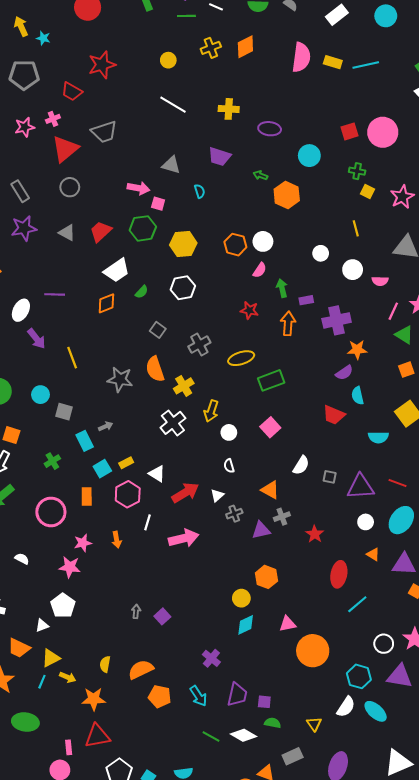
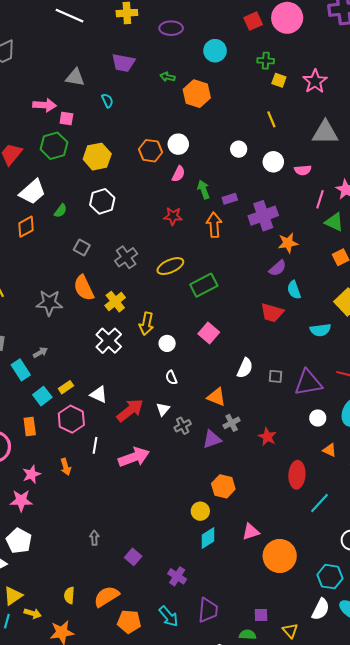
purple square: (162, 616) -> (133, 557), moved
purple square: (264, 702) -> (261, 615), moved

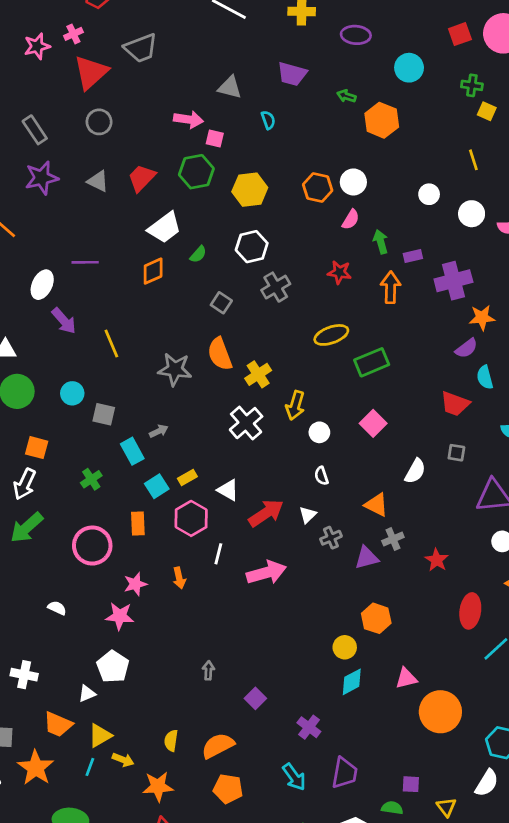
gray cross: (126, 257) -> (276, 287), moved
gray square: (275, 376) -> (456, 453), moved
orange pentagon: (129, 622) -> (228, 789), moved

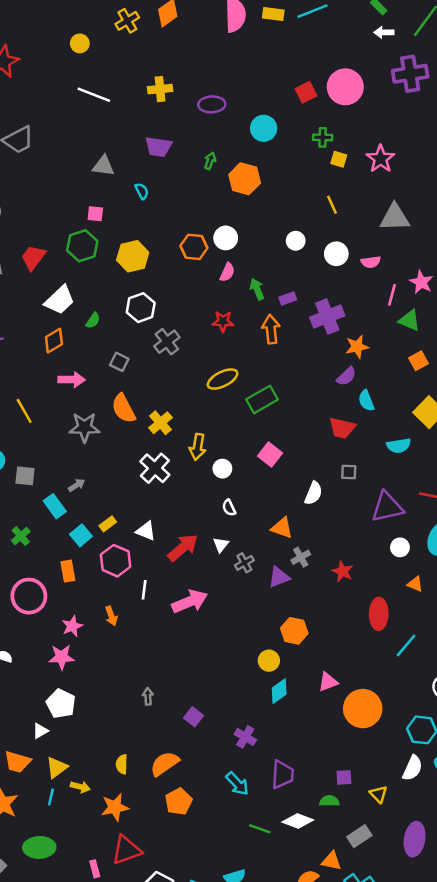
green arrow: (346, 96) -> (210, 161), turned 98
pink arrow: (188, 119) -> (72, 380), moved
orange pentagon: (228, 789) -> (179, 802), turned -30

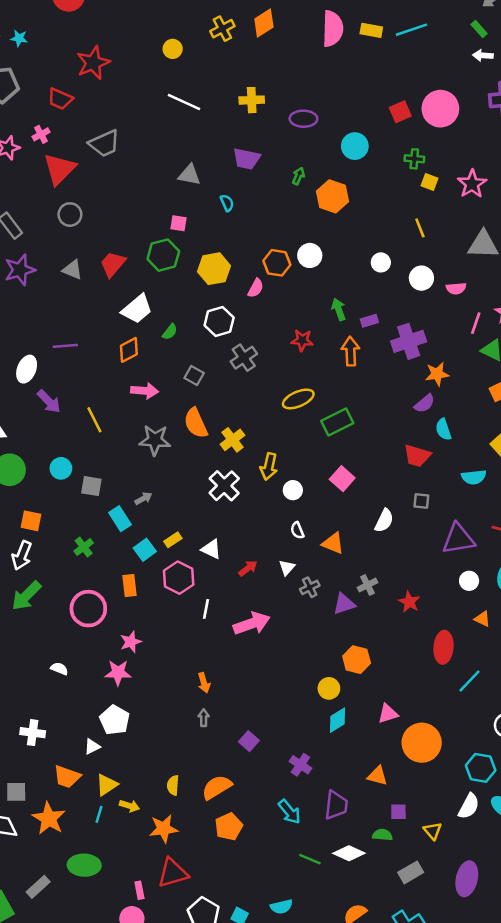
pink semicircle: (227, 272) -> (256, 288), moved
orange triangle: (282, 528) -> (333, 543), moved
red arrow: (183, 548) -> (248, 568), size x0.6
orange arrow: (111, 616) -> (204, 683), moved
orange triangle: (331, 861) -> (378, 776), moved

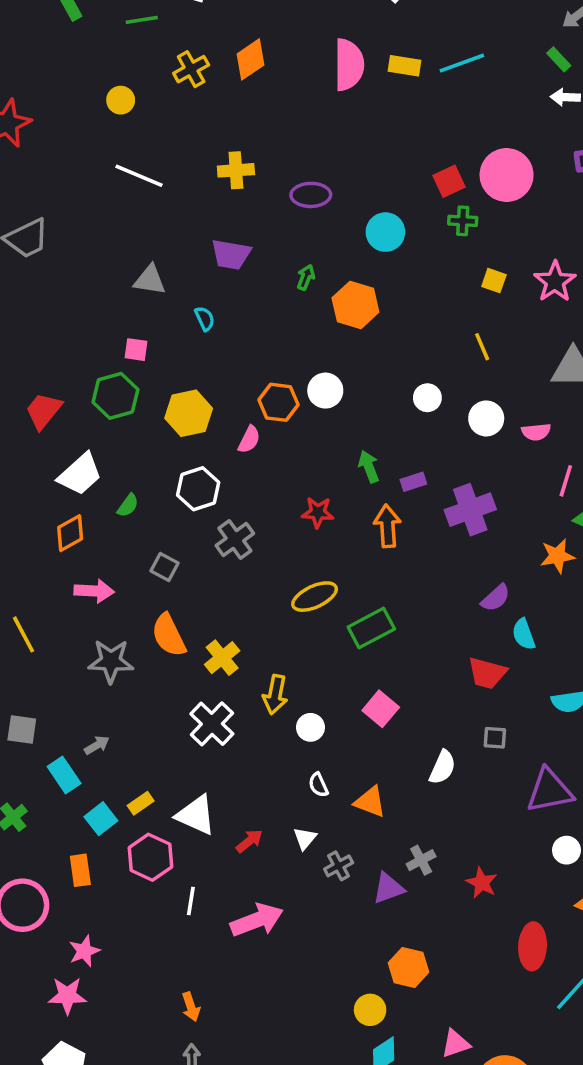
green cross: (414, 159) -> (463, 221), moved
orange star: (437, 374) -> (557, 556), moved
white triangle: (211, 549) -> (196, 815), size x1.4

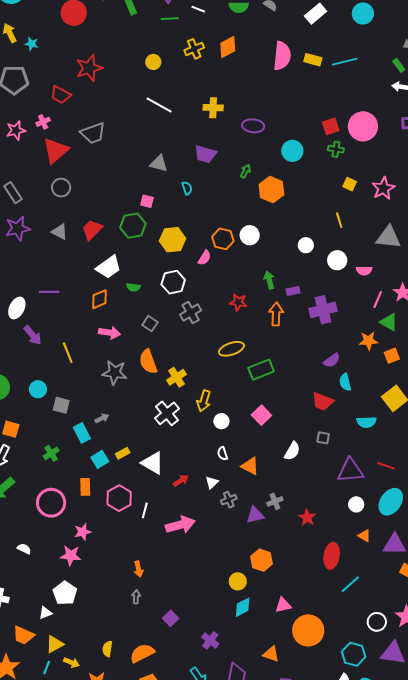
green semicircle: (128, 505) -> (133, 287), turned 56
pink hexagon: (150, 857) -> (119, 498), moved

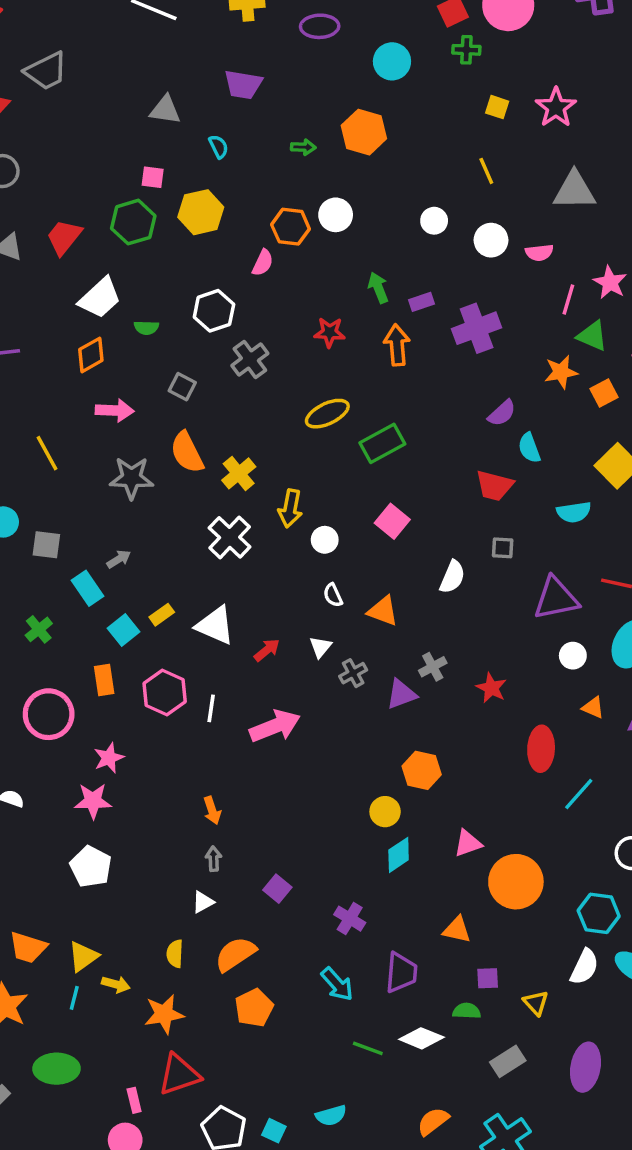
green arrow: (246, 171) -> (303, 147), moved, turned 72
yellow hexagon: (172, 240) -> (201, 212), moved
white triangle: (45, 613) -> (203, 902), moved

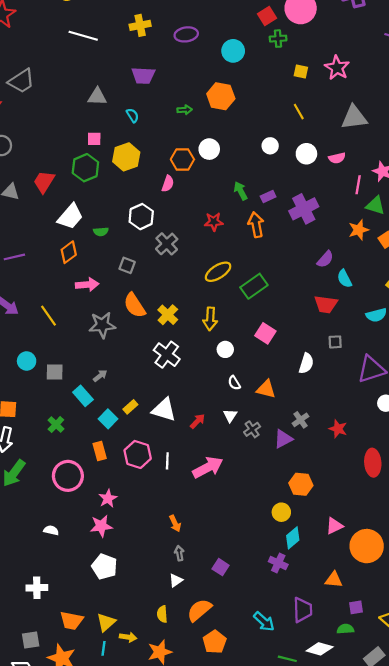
yellow arrow: (290, 508) -> (210, 319), moved
purple cross: (350, 919) -> (278, 563), moved

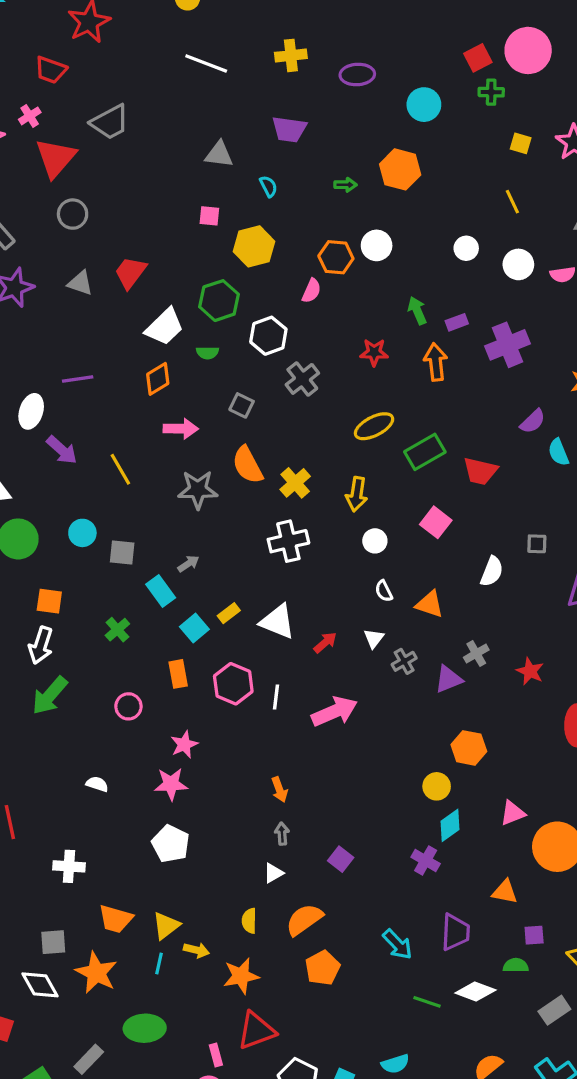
green hexagon: (85, 168) -> (219, 301), moved
red trapezoid: (326, 304) -> (480, 471), moved
white cross: (167, 355) -> (288, 541), turned 35
pink circle: (68, 476) -> (128, 706), size x0.6

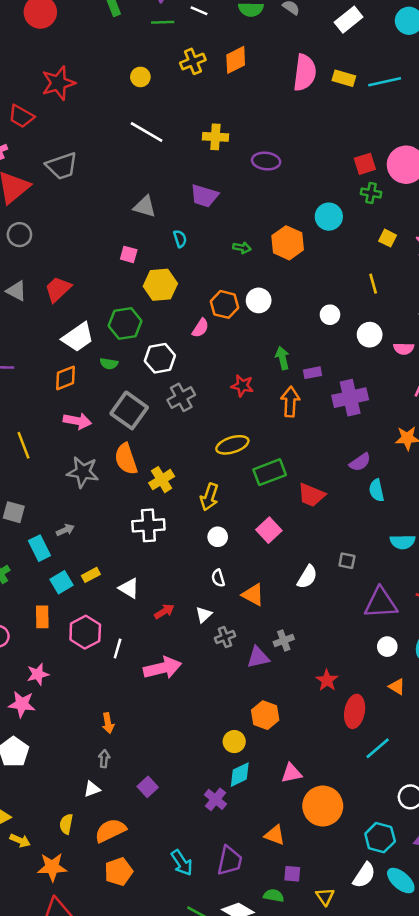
cyan circle: (424, 105) -> (329, 217), moved
gray square: (242, 405) -> (129, 410), size x1.8
white triangle: (278, 622) -> (129, 588), size x0.7
red star: (530, 671) -> (327, 680), moved

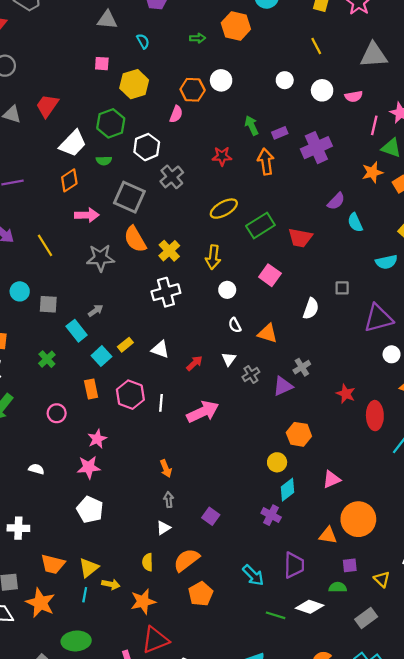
orange circle: (323, 806) -> (358, 519), moved

